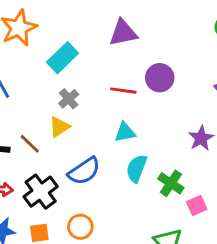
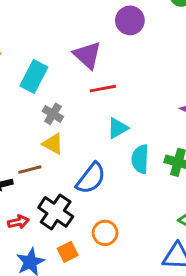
purple triangle: (123, 33) -> (87, 55), moved, turned -48
purple circle: (160, 78) -> (130, 20), moved
yellow triangle: (59, 127) -> (53, 144), turned -40
brown line: (30, 144) -> (30, 170), turned -40

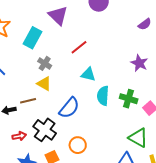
purple triangle: (87, 55) -> (58, 16), moved
red line: (103, 89) -> (79, 47), turned -30
cyan triangle: (118, 128) -> (88, 74), turned 42

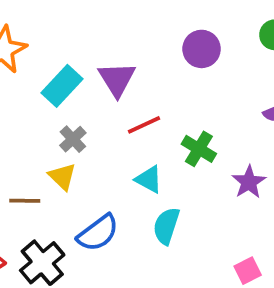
purple triangle: (58, 16) -> (117, 79), moved
green cross: (129, 99) -> (199, 149), moved

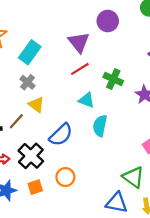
purple triangle: (117, 79) -> (79, 42), moved
gray cross: (73, 139) -> (27, 82), moved
brown line: (25, 201) -> (16, 121), turned -42

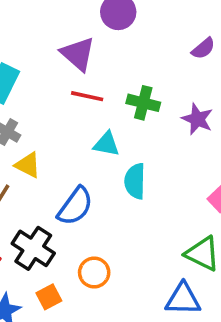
red line: (80, 69) -> (87, 96), turned 54

